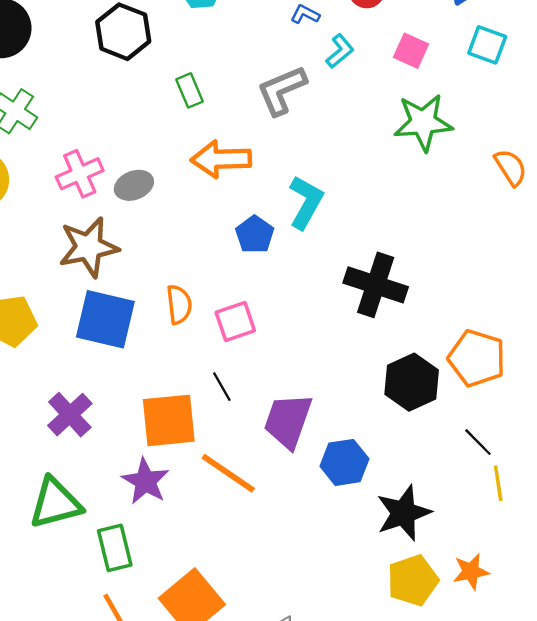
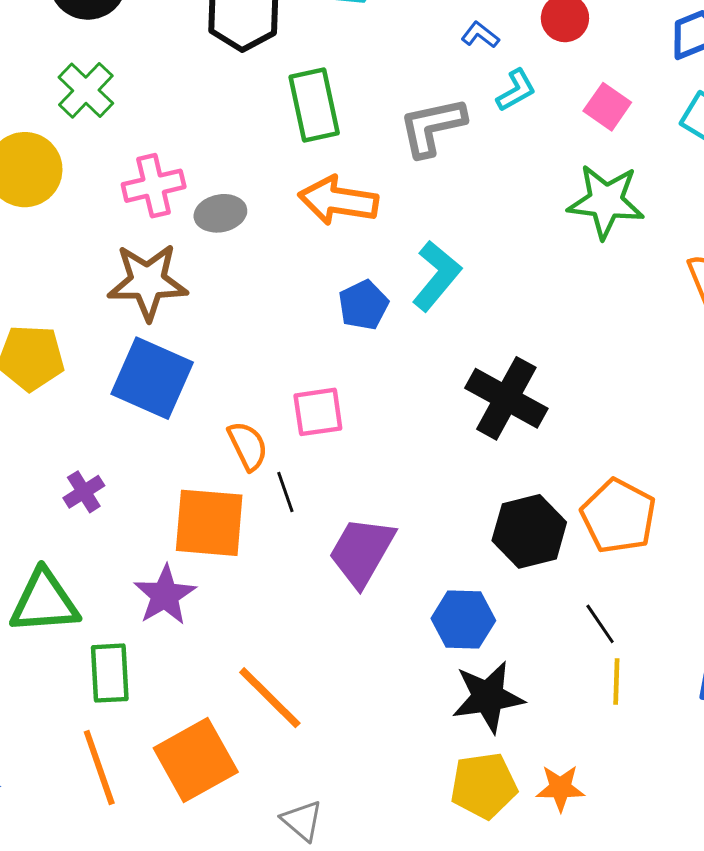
green rectangle: (189, 90) -> (314, 105), size x1.6
orange semicircle: (179, 304) -> (248, 446), moved, turned -30
purple cross: (70, 415) -> (84, 492), size x0.7
blue hexagon: (344, 462) -> (463, 620), moved
orange line: (228, 473) -> (270, 698), moved

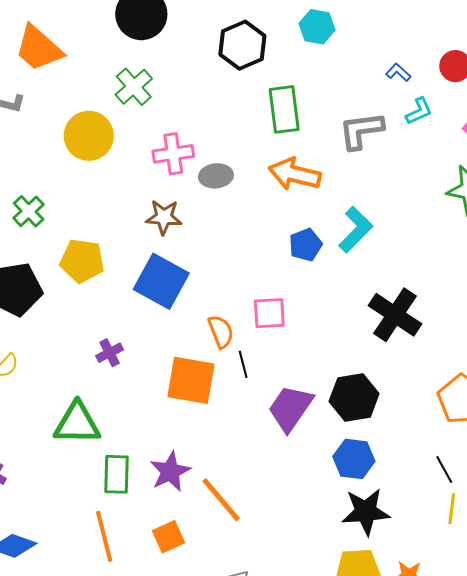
brown star: (148, 282) -> (164, 217), size x0.7
black hexagon: (529, 531) -> (354, 398), moved
purple star: (165, 595) -> (170, 472), moved
orange square: (196, 760) -> (169, 537), size x0.6

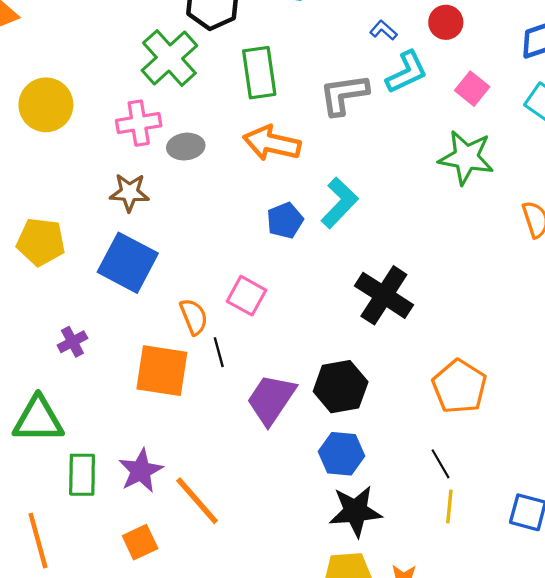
green cross: (134, 87) -> (169, 58), moved, size x1.4
cyan L-shape: (419, 111) -> (407, 72), size x1.4
pink square: (269, 313) -> (246, 296), turned 33
orange line: (104, 536) -> (38, 541), moved

